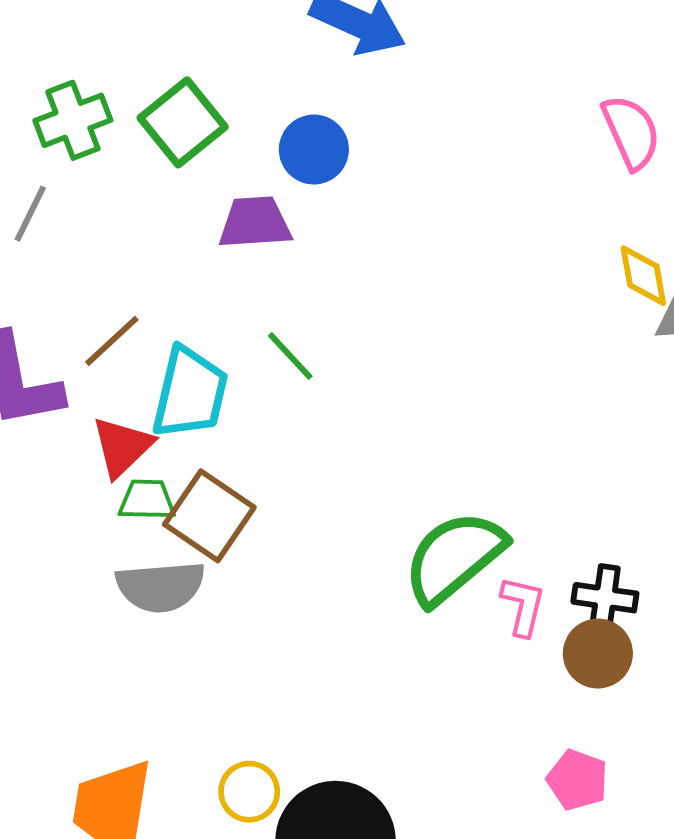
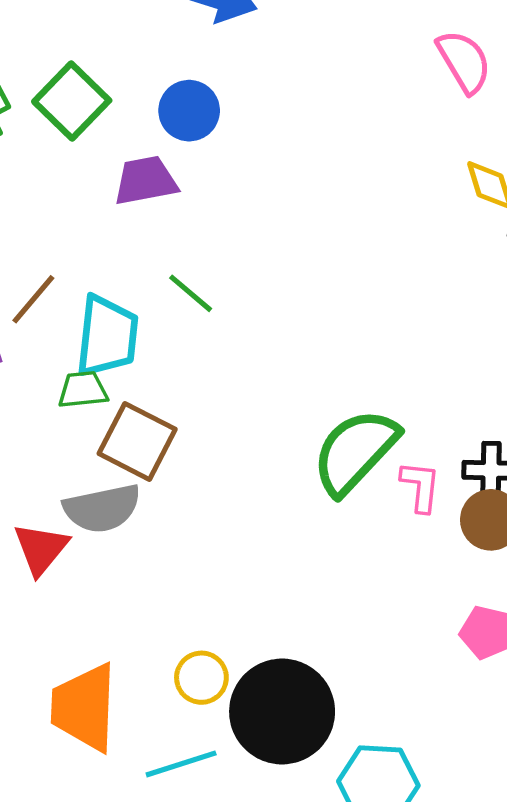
red triangle: (122, 447) -> (41, 549), moved
green trapezoid: (147, 500) -> (83, 390), moved

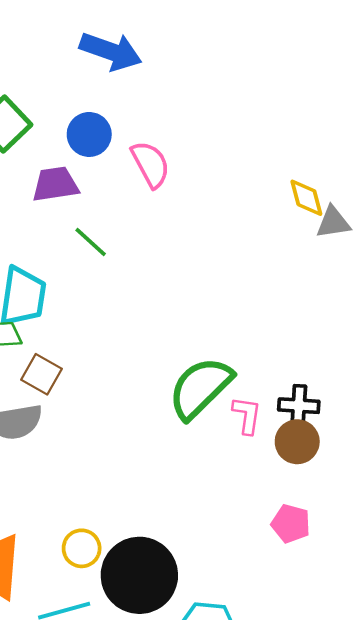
pink semicircle: (464, 61) -> (150, 164), moved
green line: (191, 293) -> (91, 242), moved
brown square: (137, 441) -> (42, 374), size x0.7

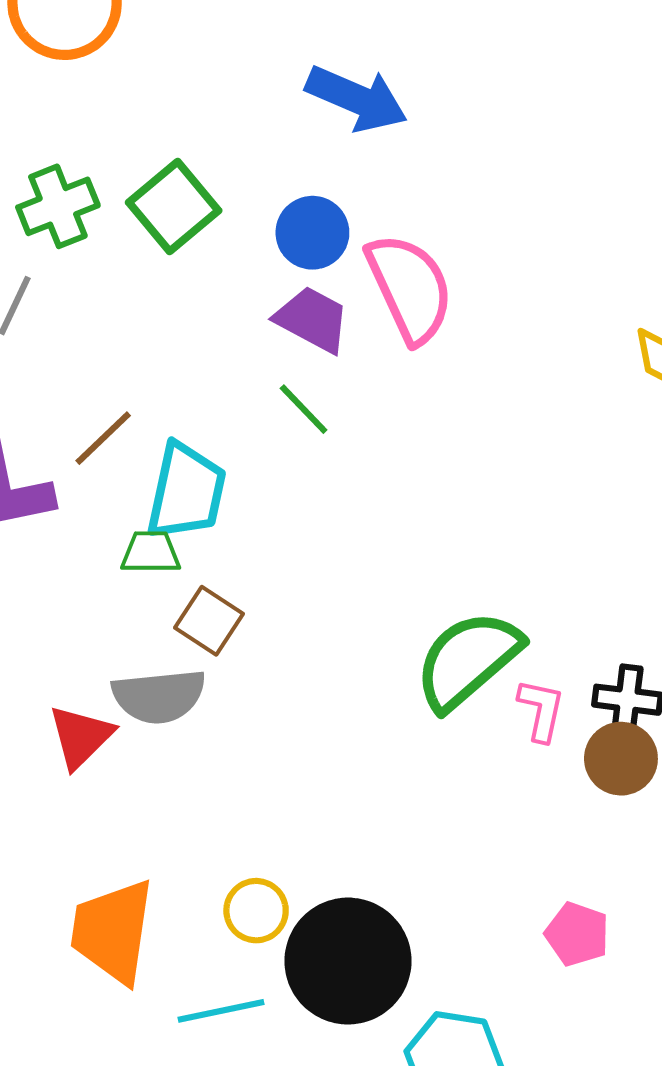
pink semicircle: (150, 164) -> (410, 288), size x1.4
purple trapezoid: (55, 184) -> (312, 319), moved, turned 33
pink pentagon: (291, 524) -> (577, 934), moved

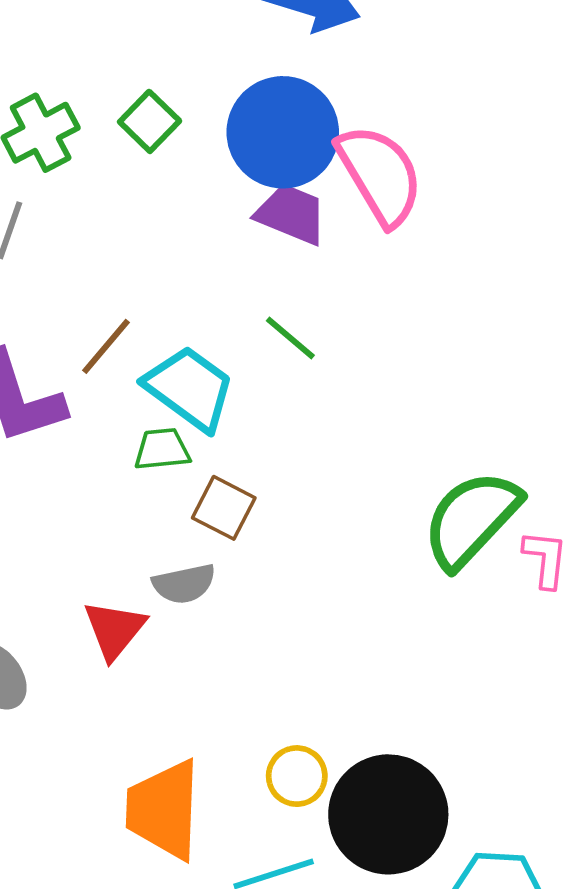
green square: (174, 207) -> (150, 121), size x0.7
blue circle: (312, 233) -> (283, 132), size x1.6
green line: (304, 409) -> (290, 338), moved
cyan trapezoid: (186, 491) -> (190, 388), turned -60
gray semicircle: (159, 696) -> (184, 584), size x0.7

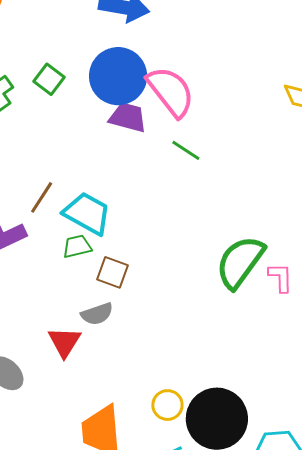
green line: (290, 338) -> (186, 150), moved

